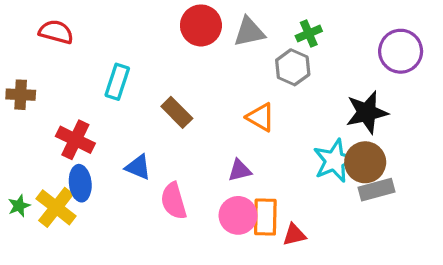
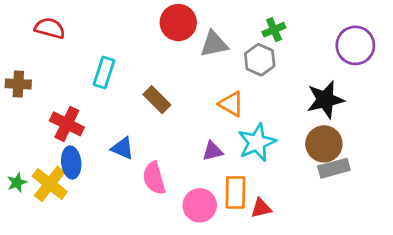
gray triangle: (249, 32) -> (214, 44), moved
cyan star: (335, 161) -> (257, 142), moved
pink circle: (238, 215) -> (200, 205), moved

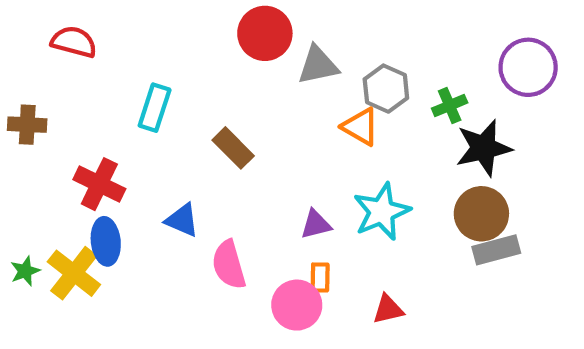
green cross: (274, 30) -> (450, 106), moved
orange triangle: (231, 104) -> (360, 127), moved
orange rectangle: (235, 192) -> (320, 277), moved, size x0.6

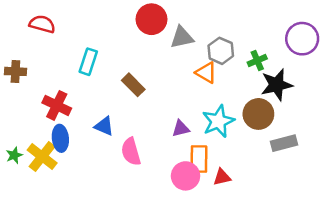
brown circle: (481, 214) -> (258, 114), moved
orange rectangle: (320, 277) -> (199, 159), moved, size x1.6
pink circle: (297, 305) -> (186, 176), moved

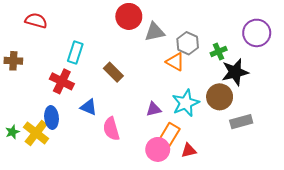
red cross: (57, 105) -> (62, 81), moved
orange rectangle: (199, 159) -> (169, 135), turned 30

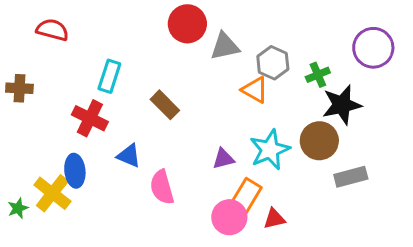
green star: (12, 132) -> (18, 208), moved

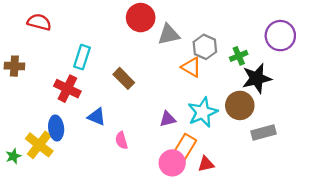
pink semicircle: (162, 187) -> (121, 140), size x0.7

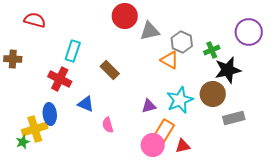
yellow cross: (39, 145) -> (35, 129), turned 35
green star: (13, 156) -> (23, 142), moved

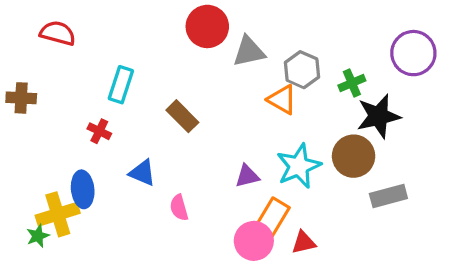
red cross: (60, 79) -> (99, 131), size x0.6

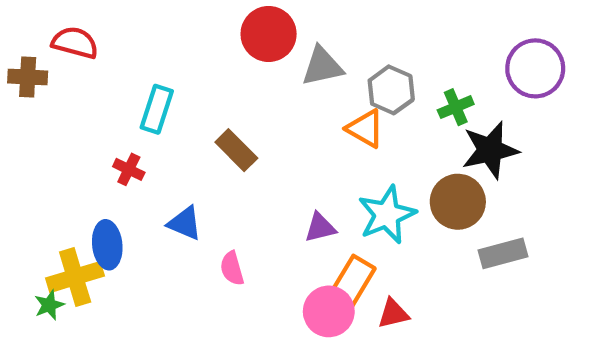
brown cross: (21, 98) -> (28, 77), moved

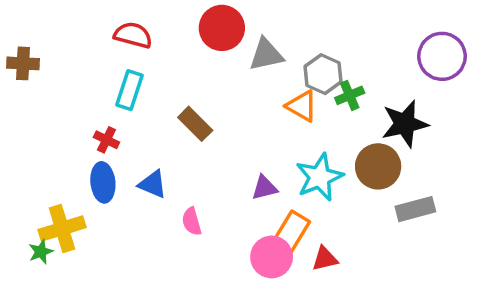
red semicircle: (75, 43) -> (133, 35), moved
green cross: (456, 107) -> (350, 95), moved
blue ellipse: (107, 245) -> (103, 182), moved

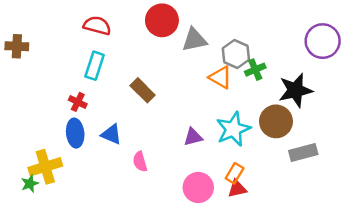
orange rectangle: (291, 232) -> (235, 173), moved, size x0.7

